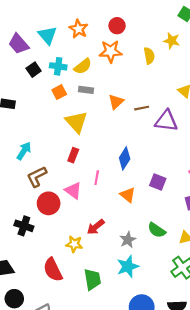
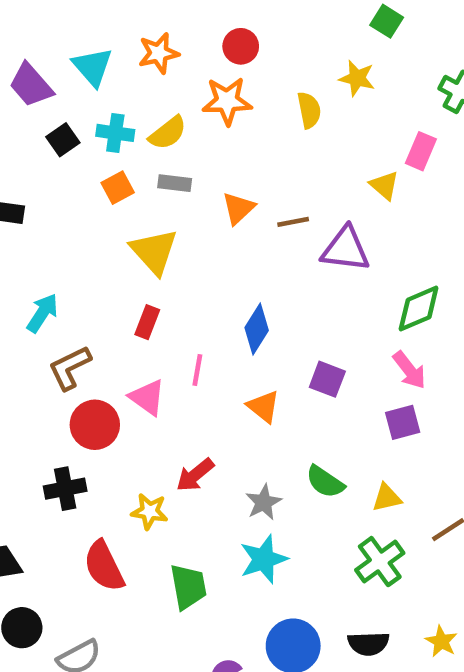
orange star: (79, 29) -> (159, 53), turned 30
black cross: (24, 226) -> (65, 489), moved, turned -30

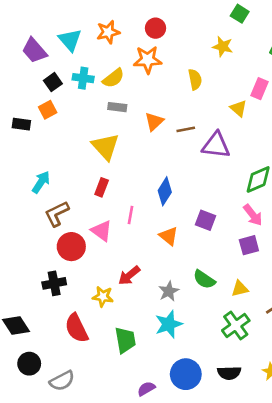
yellow semicircle: (309, 110) -> (195, 79), moved
orange square: (118, 188) -> (48, 110), moved

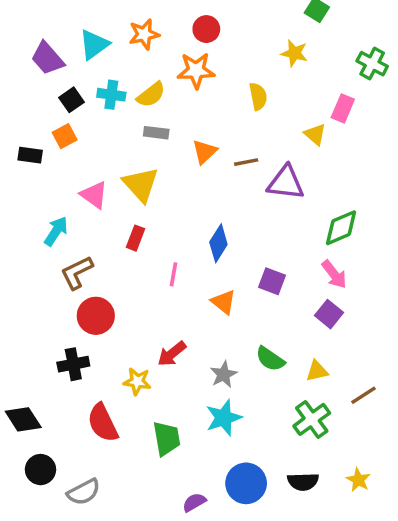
cyan triangle: (70, 40) -> (94, 45), turned 35
pink triangle: (102, 231) -> (94, 195), moved
purple square: (249, 245) -> (329, 314), turned -36

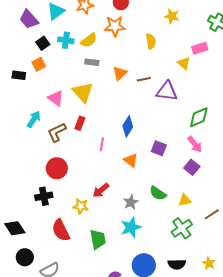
pink rectangle: (343, 108) -> (200, 48), turned 49
brown L-shape: (77, 273) -> (57, 132), moved

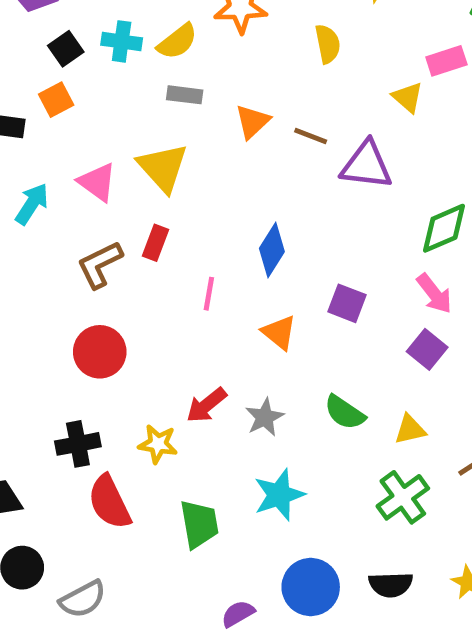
brown line: (144, 79) -> (311, 136), turned 32
cyan arrow: (34, 119) -> (32, 204), moved
black cross: (44, 196) -> (78, 444), moved
gray star: (131, 202) -> (265, 417), moved

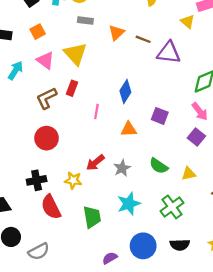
orange square: (56, 100) -> (38, 32), moved
orange triangle: (279, 332) -> (129, 129), turned -42
green cross: (403, 497) -> (172, 207), moved

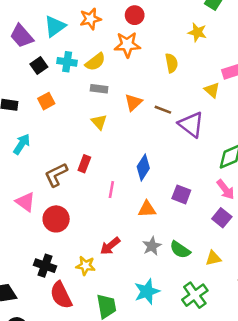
purple triangle: (169, 53) -> (191, 124), turned 30
yellow triangle: (75, 54) -> (99, 122), moved, size x0.6
pink triangle: (45, 60) -> (25, 202), moved
gray star: (122, 168) -> (152, 246), moved
black cross: (37, 180) -> (45, 266), turned 30

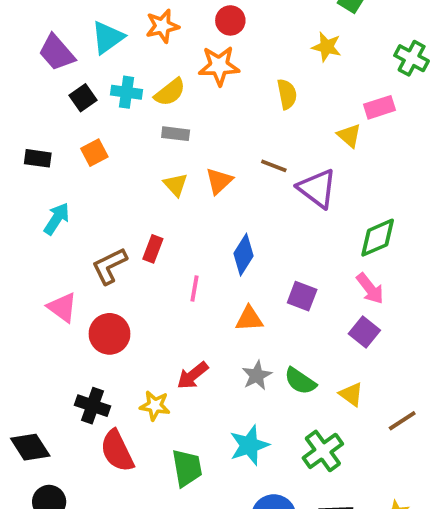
orange triangle: (133, 102) -> (219, 181), moved
yellow triangle: (213, 258) -> (351, 394), turned 49

